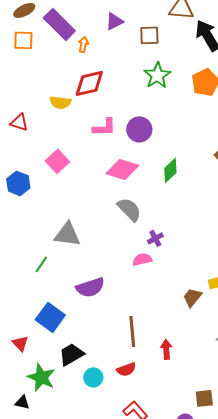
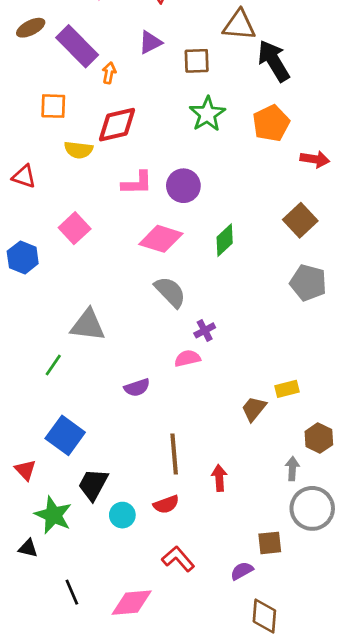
orange square: (23, 40) -> (53, 106), moved
purple semicircle: (90, 287) -> (137, 388), moved, size x0.7
black trapezoid: (71, 354) -> (93, 485), turned -32

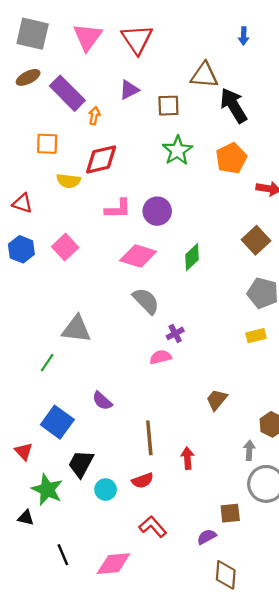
blue hexagon: (23, 257) -> (21, 249), moved
purple semicircle: (137, 388) -> (102, 401), moved, turned 60
yellow rectangle: (287, 389) -> (256, 336), moved

